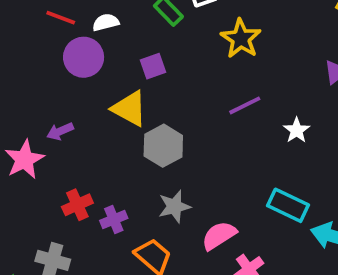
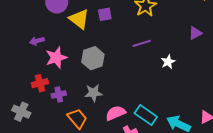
purple square: (153, 66) -> (105, 14), moved
yellow triangle: (129, 109) -> (79, 19), moved
pink star: (24, 159) -> (56, 58), moved
cyan rectangle: (288, 205) -> (146, 115), moved

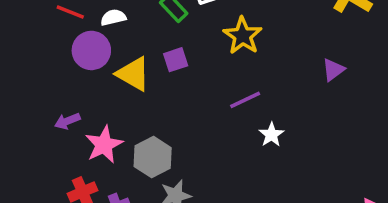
gray hexagon: (93, 58) -> (153, 157), moved
white star: (168, 62) -> (271, 135), moved

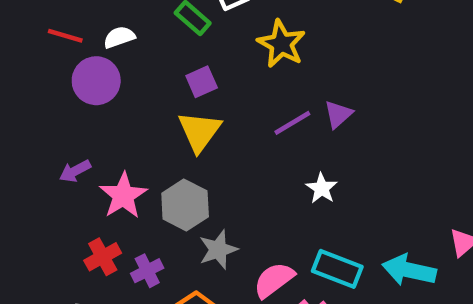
purple triangle: (333, 70) -> (338, 114), moved
yellow triangle: (133, 74) -> (199, 131), moved, turned 42
white star: (271, 135) -> (322, 188), moved

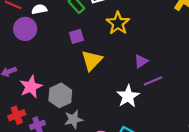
purple line: (292, 123) -> (153, 81), moved
yellow triangle: (199, 131) -> (92, 60), moved
white star: (322, 188) -> (128, 96), size x1.5

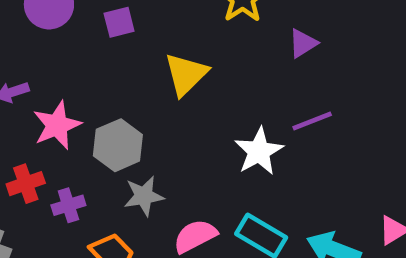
purple square: (76, 36) -> (119, 22), moved
purple triangle: (141, 61) -> (303, 43), moved

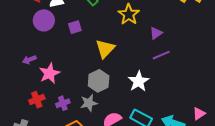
purple line: (312, 121) -> (161, 55), moved
gray hexagon: (118, 145) -> (99, 81), moved
purple cross: (68, 205) -> (63, 103), moved

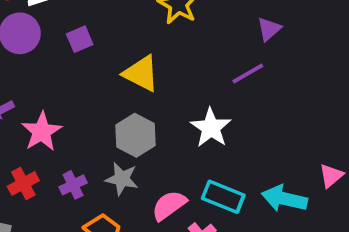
purple triangle: (156, 33) -> (269, 29), moved
yellow triangle: (105, 49) -> (141, 73), turned -40
gray star: (89, 103) -> (122, 179), turned 30

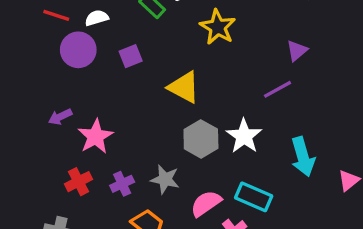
gray hexagon: (135, 135) -> (201, 139), moved
cyan arrow: (284, 199) -> (303, 157), moved, turned -120

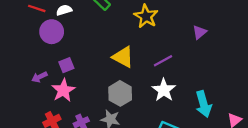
purple square: (131, 56) -> (66, 65), moved
purple line: (278, 89) -> (163, 61), moved
gray hexagon: (201, 139) -> (120, 93), moved

